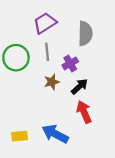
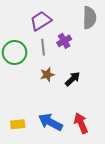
gray semicircle: (85, 33) -> (89, 18), moved
purple cross: (70, 63) -> (64, 41), moved
red arrow: (84, 112) -> (81, 123), moved

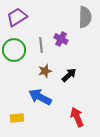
purple trapezoid: (41, 21) -> (17, 17), moved
purple cross: (64, 41) -> (61, 39), turned -32
blue arrow: (50, 122) -> (40, 97), moved

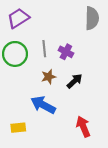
purple cross: (61, 39) -> (66, 52), moved

